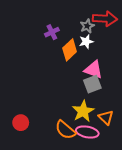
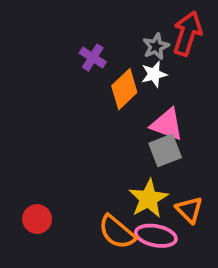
red arrow: (105, 19) -> (187, 33), turned -75
purple cross: (52, 32) -> (93, 58), turned -32

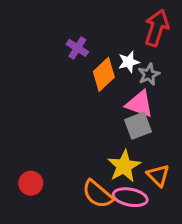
gray star: (156, 46) -> (149, 74), moved

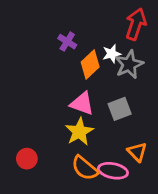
gray star: (149, 74) -> (129, 64), size x1.5
pink triangle: (140, 104) -> (82, 103), moved
yellow star: (124, 166) -> (79, 132), moved

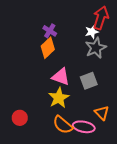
white star: (112, 54) -> (92, 32), moved
orange diamond: (90, 64) -> (48, 48), moved

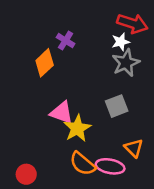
red arrow: (101, 18) -> (132, 23), turned 90
orange diamond: (48, 48) -> (45, 63), moved
pink triangle: (61, 77) -> (62, 113), moved
red circle: (20, 118) -> (26, 174), moved

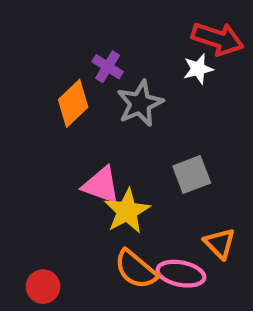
gray star: (126, 63) -> (140, 103), moved

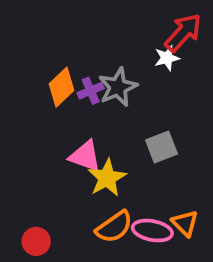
red arrow: (218, 39) -> (183, 33), turned -66
purple cross: (108, 67) -> (91, 91), moved, turned 35
orange triangle: (220, 243) -> (185, 223), moved
orange semicircle: (136, 269) -> (114, 227), turned -75

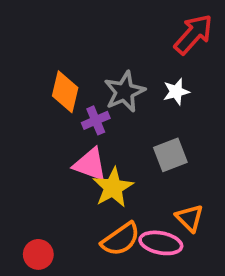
white star: (167, 58) -> (176, 92), moved
orange diamond: (62, 87) -> (65, 92), turned -33
purple cross: (91, 91) -> (96, 120), moved
orange triangle: (185, 223) -> (190, 218), moved

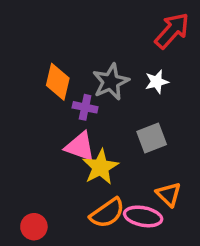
purple cross: (96, 120) -> (85, 107), turned 35

